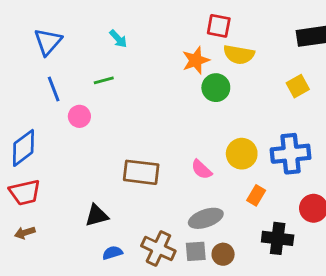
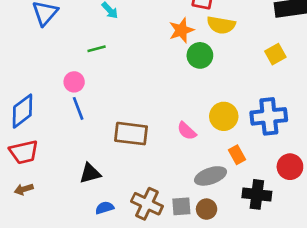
blue line: (54, 89) -> (78, 108), moved
orange rectangle: (256, 195) -> (237, 155), turned -60
gray ellipse: (206, 218) -> (211, 176), moved

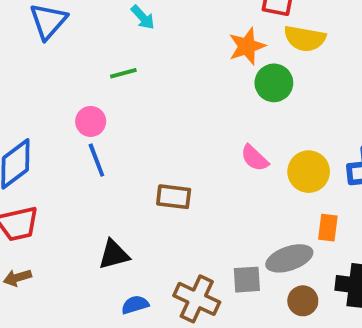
pink semicircle: (187, 131) -> (255, 158), moved
brown rectangle: (131, 134) -> (174, 197), size x0.7
orange rectangle: (237, 155) -> (328, 228), turned 36
gray square: (181, 206) -> (247, 280), moved
brown circle: (207, 209) -> (303, 301), moved

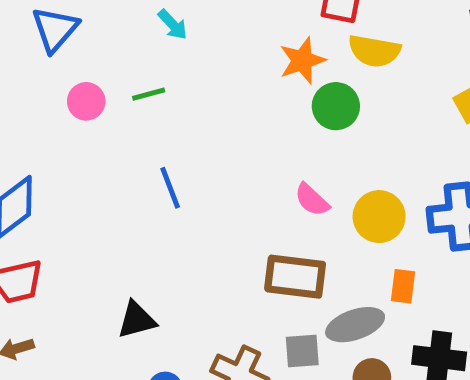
pink circle: (91, 121) -> (86, 101), moved
blue line: (96, 160) -> (170, 188), moved
brown rectangle: (174, 197) -> (295, 277), moved, size x1.4

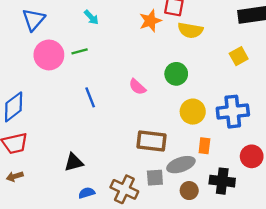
orange star: (302, 61) -> (150, 21), moved
pink circle: (86, 101) -> (49, 55), size x1.6
green circle: (336, 106) -> (176, 74), moved
pink semicircle: (312, 200) -> (137, 87), moved

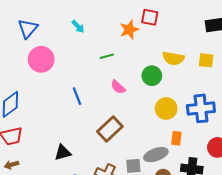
yellow semicircle: (190, 30) -> (173, 58), moved
green line: (80, 51) -> (107, 56), moved
yellow square: (239, 56) -> (206, 60), turned 35
brown rectangle: (151, 141) -> (110, 129), moved, turned -50

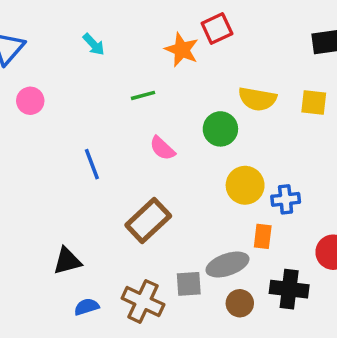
red square: (150, 17) -> (217, 29), turned -36
orange star: (129, 30) -> (182, 50), turned -30
pink circle: (41, 59) -> (30, 101), size x0.6
blue cross: (201, 108) -> (286, 199), moved, size x0.6

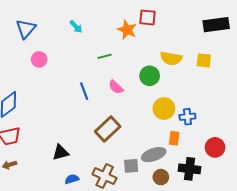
red square: (217, 29) -> (148, 17), turned 30
blue line: (92, 164) -> (84, 91), moved

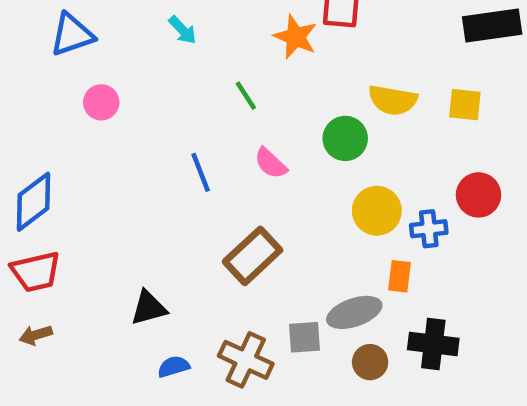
blue triangle: (26, 29) -> (72, 35), turned 30
green line: (105, 56) -> (246, 96), turned 72
red circle: (215, 147) -> (478, 195), moved

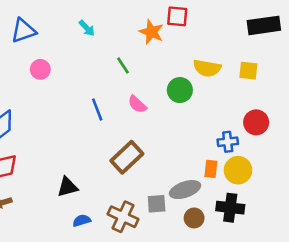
yellow circle: (377, 211) -> (238, 170), moved

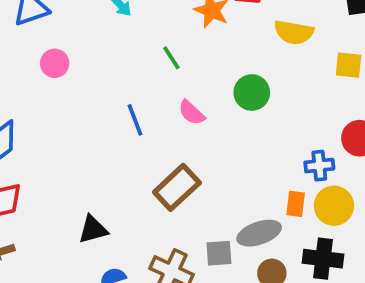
yellow semicircle: (207, 68) -> (294, 32), moved

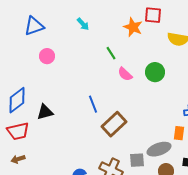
pink semicircle: (192, 113) -> (125, 74), moved
blue line: (135, 120) -> (93, 104), moved
black triangle: (93, 229) -> (45, 112), moved

